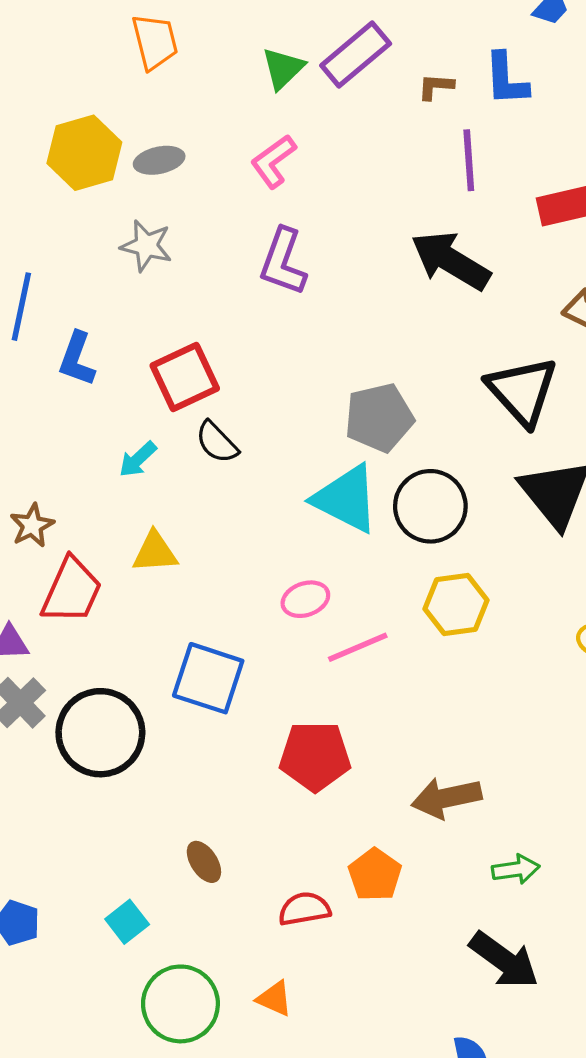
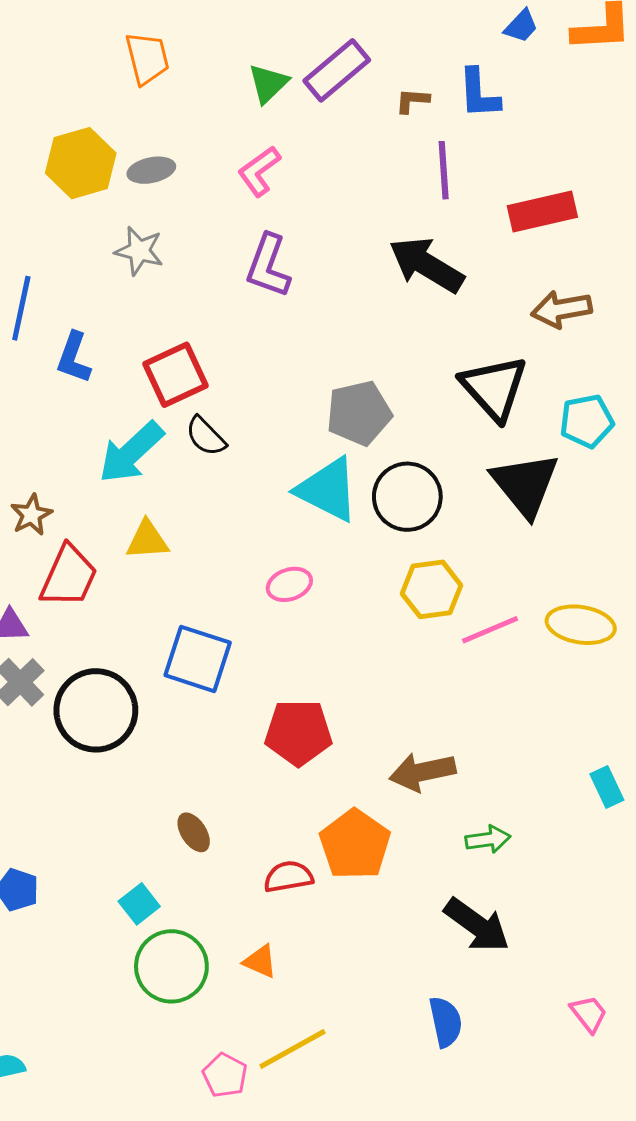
cyan arrow: (138, 459) -> (131, 452), size x1.8
pink line: (358, 647) -> (490, 630), moved
orange pentagon: (375, 875) -> (355, 844), size x1.4
cyan square: (127, 922) -> (139, 904), moved

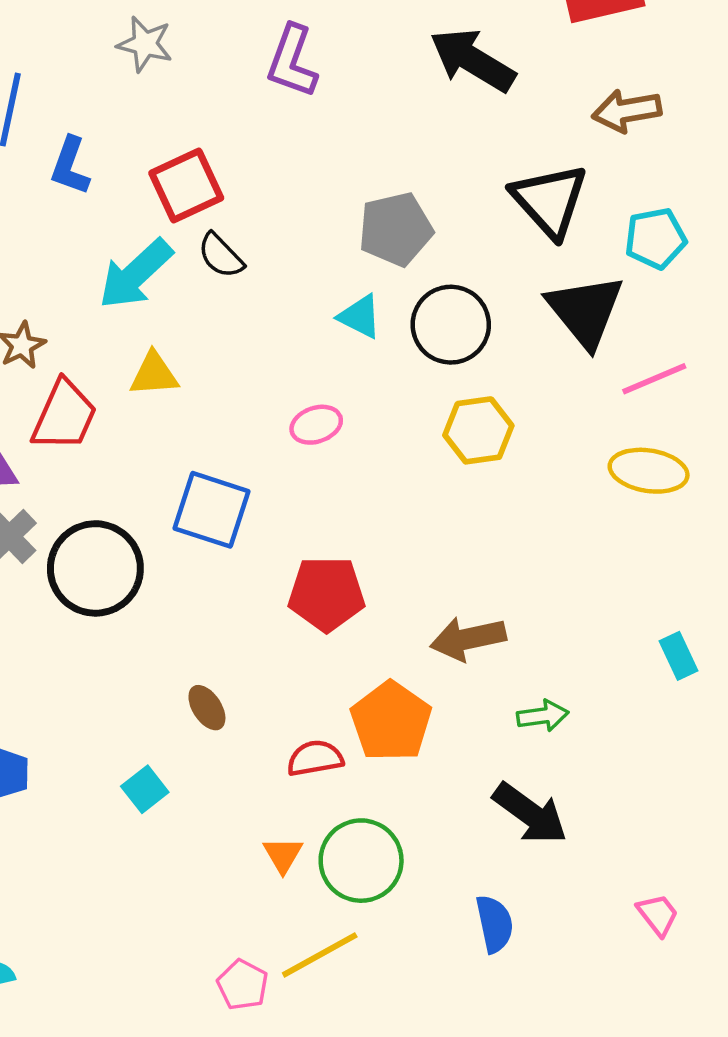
cyan triangle: (328, 490) -> (360, 317), size x0.6
pink line: (490, 630) -> (654, 379), moved
orange triangle: (260, 961) -> (283, 855), turned 36
green circle: (171, 966) -> (361, 861), moved

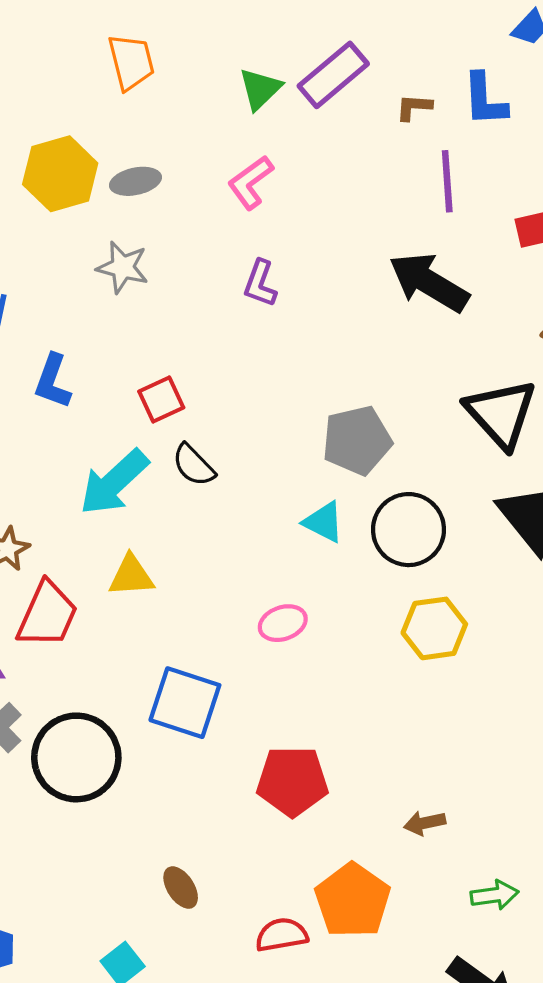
purple L-shape: (292, 61) -> (260, 283), size x0.7
red square: (186, 185) -> (161, 400), size x0.7
brown arrow: (468, 639) -> (425, 823), size x0.6

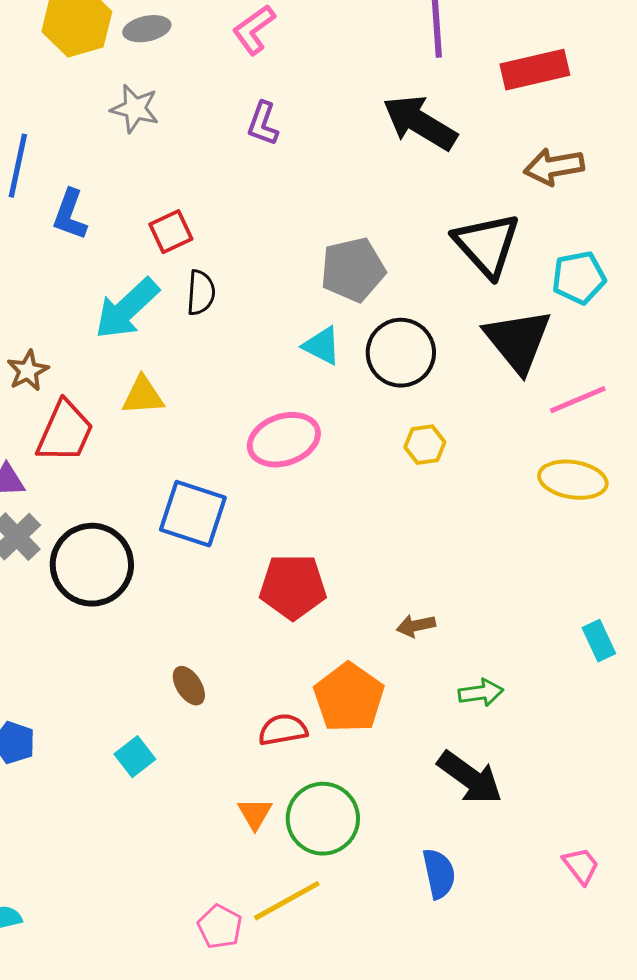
black semicircle: (194, 465) -> (201, 293), turned -132
pink ellipse: (283, 623) -> (284, 440), size x1.6
yellow hexagon: (434, 628) -> (425, 445), size x0.7

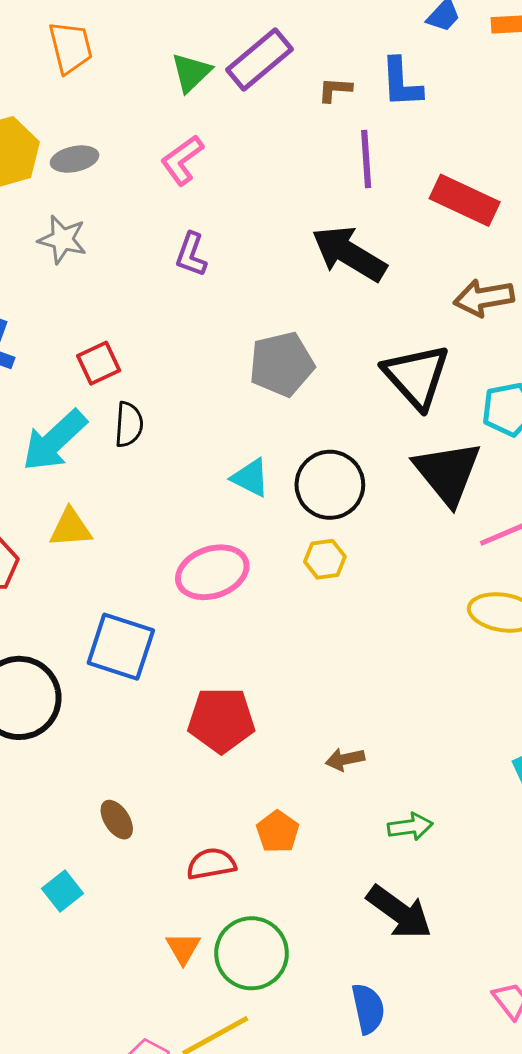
red rectangle: (535, 70) -> (465, 200), turned 38
gray pentagon: (353, 270) -> (282, 364), moved
yellow hexagon: (425, 445) -> (325, 559), moved
orange pentagon: (349, 698) -> (278, 832), size x0.6

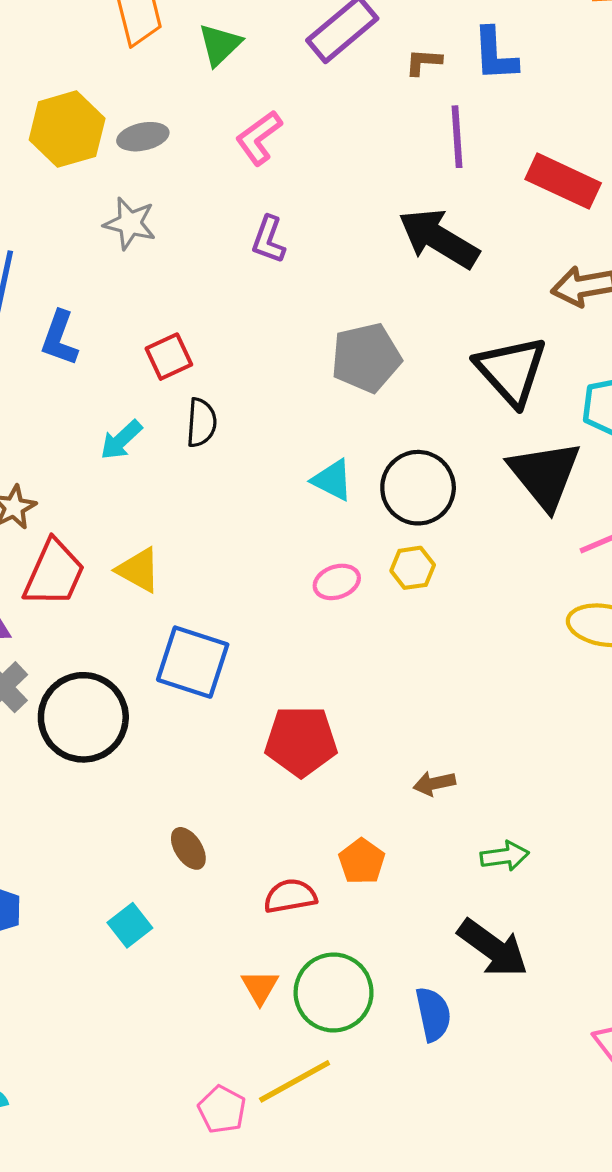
green triangle: (191, 73) -> (220, 45), moved
cyan arrow: (54, 441) -> (121, 440), size x0.6
yellow triangle: (71, 528) -> (139, 570), moved, turned 33
pink ellipse: (212, 572) -> (337, 582), moved, size x0.6
blue semicircle: (368, 1009) -> (433, 1014), moved

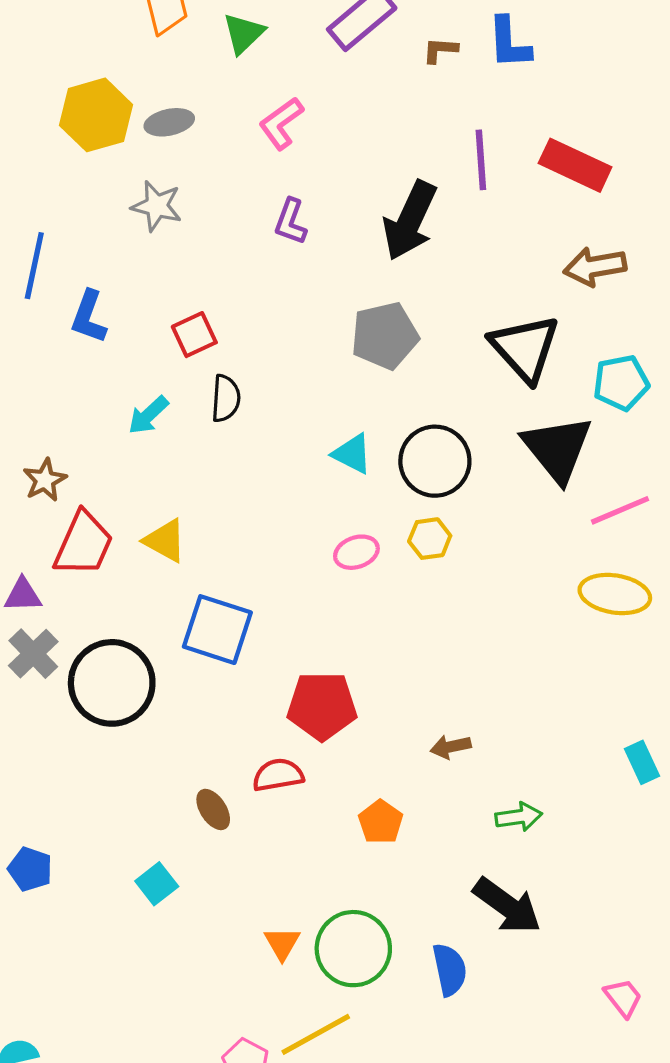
purple line: (457, 137) -> (481, 160), moved
black arrow: (439, 239) -> (410, 221), moved, turned -96
red semicircle: (290, 896) -> (278, 775), moved

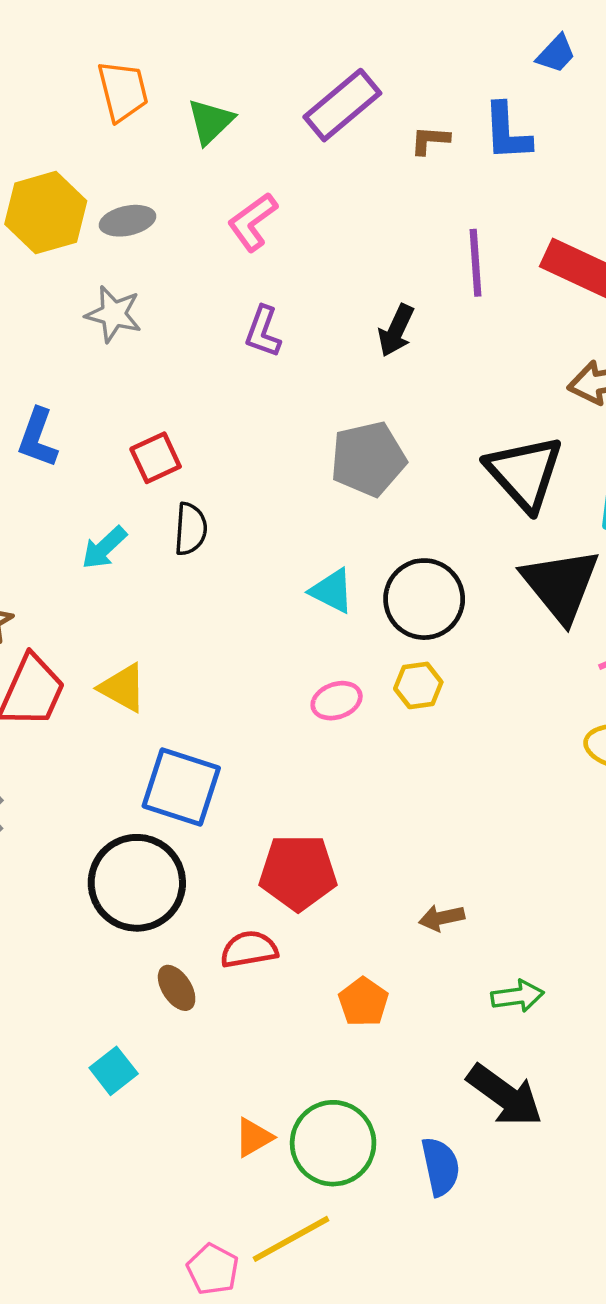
black arrow: (410, 221) -> (396, 330), size x0.6
black circle: (112, 683) -> (137, 883), moved
orange triangle: (282, 943) -> (254, 1137), turned 30

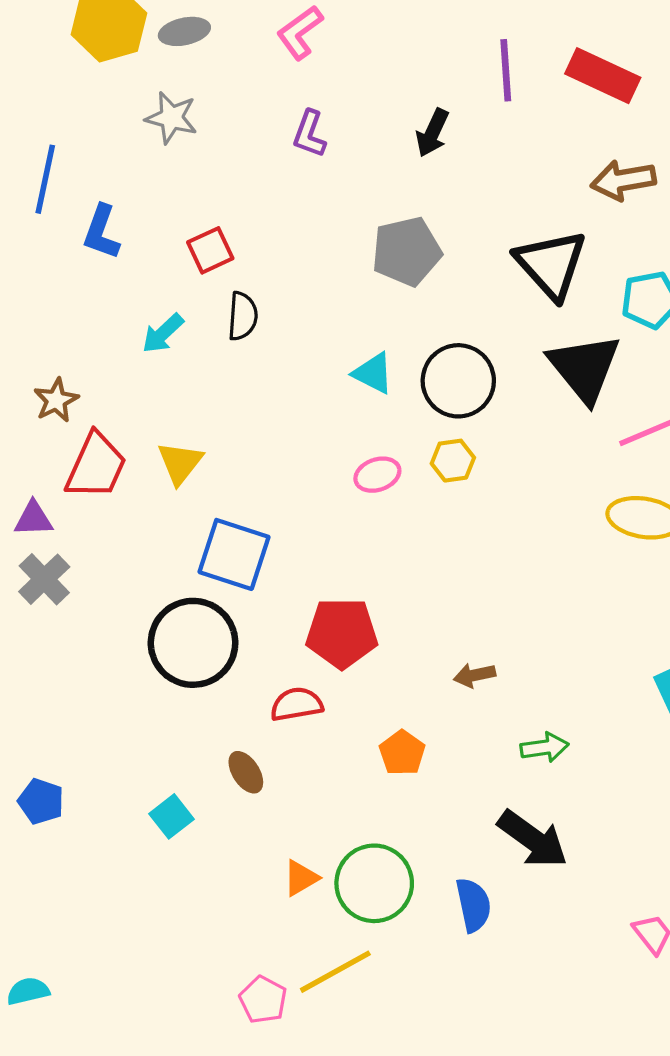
yellow triangle: (123, 688) -> (180, 463), turned 39
brown ellipse: (177, 988) -> (246, 772), moved

